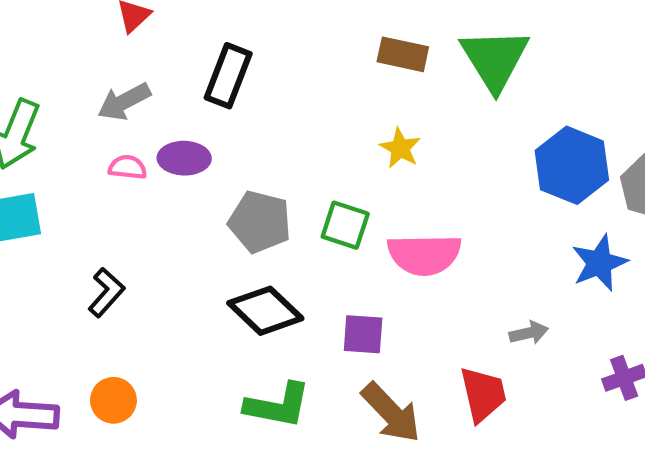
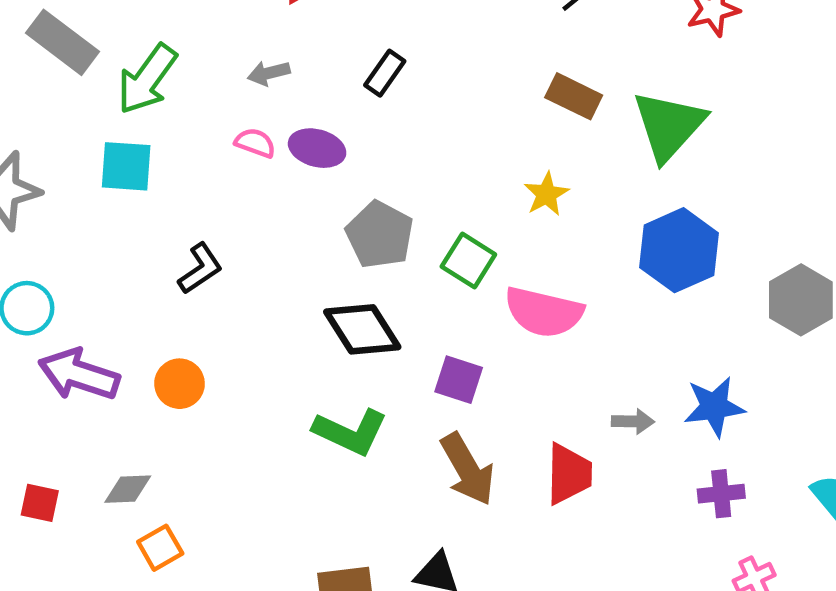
black rectangle: (228, 76) -> (385, 73), size x0.7
gray arrow: (124, 102) -> (269, 73), size x0.7
blue hexagon: (572, 165) -> (679, 250), moved
blue star: (599, 263) -> (714, 407), moved

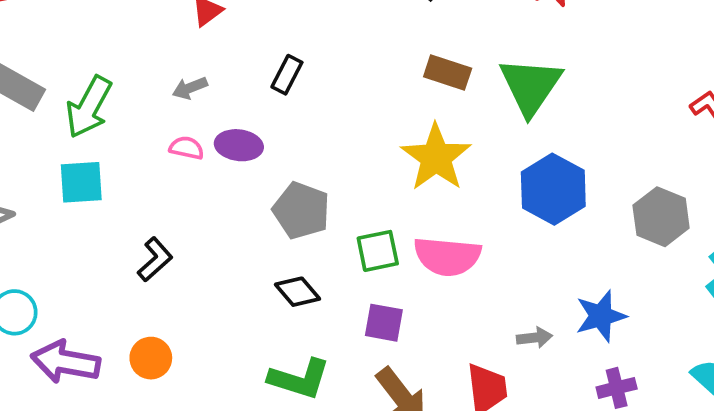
yellow star: (546, 194) -> (436, 157), size x1.8
green square: (468, 261) -> (378, 251), moved, turned -36
black diamond: (362, 329) -> (297, 292), size x0.7

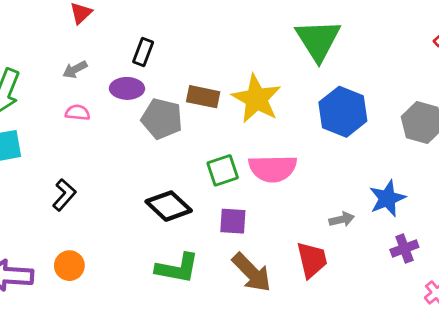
brown rectangle: (448, 73) -> (203, 97), moved
purple ellipse: (239, 145) -> (127, 88), moved
gray pentagon: (301, 210) -> (162, 119), moved
black diamond: (297, 292) -> (169, 206), size x1.4

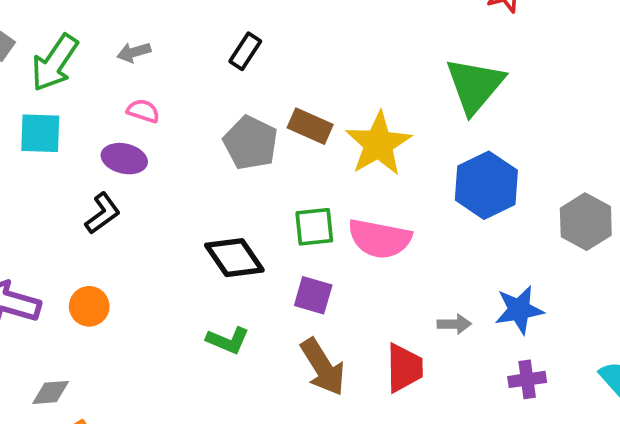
gray arrow: (75, 69) -> (134, 52), moved
purple ellipse: (127, 88) -> (124, 159), moved
green L-shape: (177, 268) -> (228, 340), size x0.7

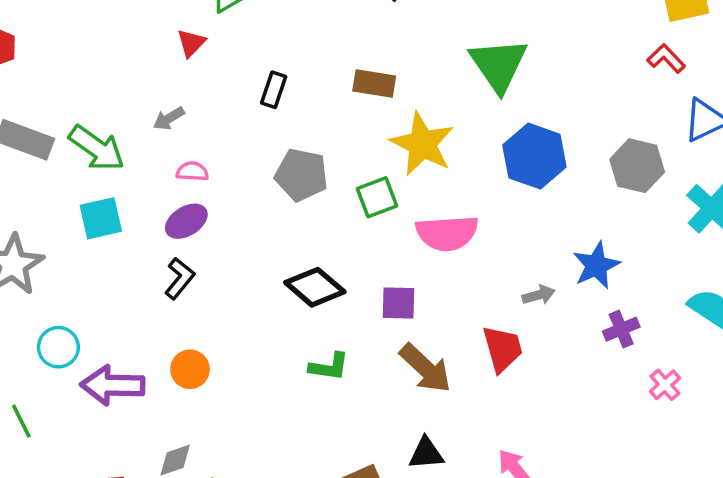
green arrow: (55, 63) -> (97, 148), turned -74
brown rectangle: (310, 126) -> (374, 83), moved
purple ellipse: (124, 159) -> (186, 221), turned -30
green square: (314, 227) -> (377, 197), moved

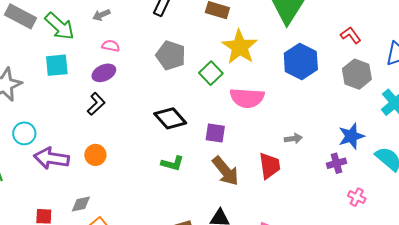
red L-shape: (666, 58) -> (351, 35), moved
green square: (377, 197) -> (211, 73), turned -30
blue star: (596, 265) -> (351, 136), moved
pink cross: (665, 385) -> (357, 197), turned -30

